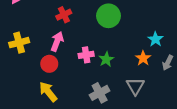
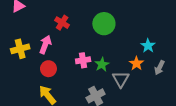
red cross: (64, 15) -> (62, 23), turned -32
pink arrow: (57, 41) -> (45, 45), moved
gray triangle: (135, 86) -> (121, 79), moved

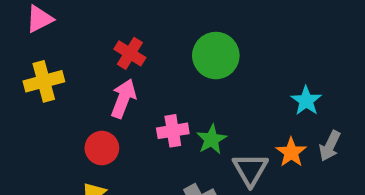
pink arrow: (45, 45) -> (123, 99), moved
yellow cross: (20, 49) -> (44, 81), moved
orange star: (136, 63) -> (291, 152), moved

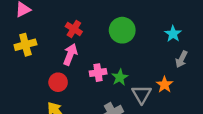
cyan star: (306, 101) -> (173, 34), moved
gray arrow: (330, 146) -> (181, 59), moved

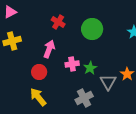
red cross: (74, 29) -> (58, 22), moved

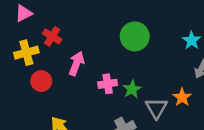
red cross: (58, 22) -> (52, 36), moved
red circle: (39, 72) -> (41, 81), moved

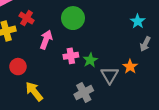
green circle: (135, 36) -> (73, 18), moved
red circle: (41, 81) -> (18, 67), moved

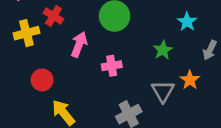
cyan star: (138, 21) -> (187, 22), moved
green star: (90, 60) -> (163, 50), moved

